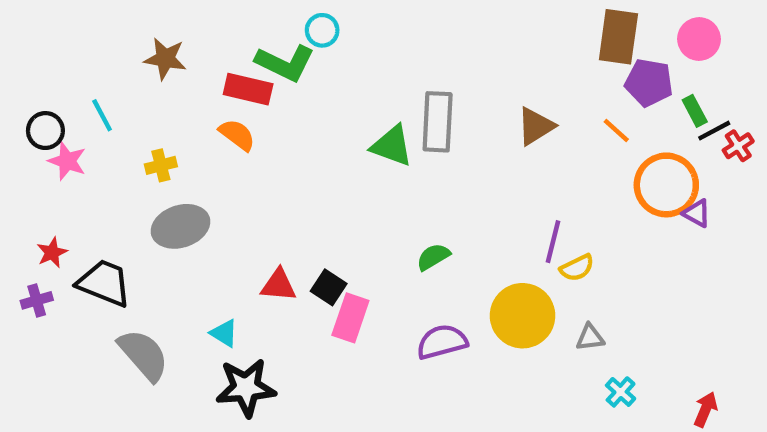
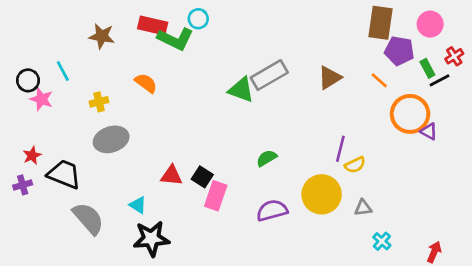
red rectangle: (248, 89) -> (153, 25), moved
gray rectangle: (438, 122) -> (269, 75), turned 57
red cross: (738, 146) -> (454, 56), moved

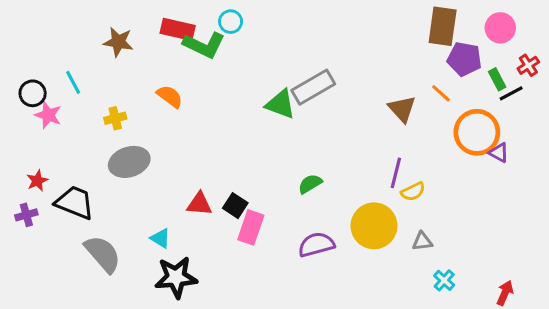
brown triangle: (330, 78) -> (402, 109), moved, turned -40

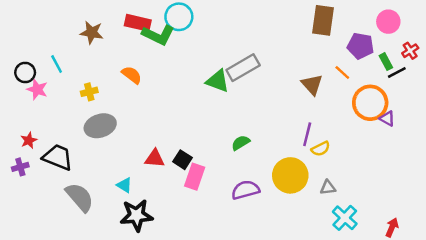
cyan circle: (231, 22) -> (179, 17), size x1.5
brown rectangle: (443, 26) -> (323, 20), moved
cyan cross: (444, 280) -> (345, 218), size x1.5

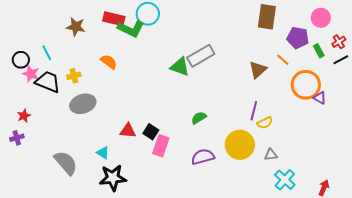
black line: (397, 72) -> (341, 60), moved
brown triangle: (312, 85) -> (258, 70), turned 30
black trapezoid: (58, 157) -> (48, 82), moved

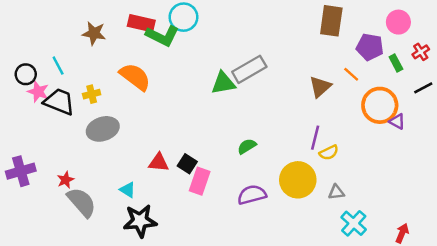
black line: (341, 60) -> (423, 88), moved
orange semicircle: (109, 62) -> (135, 77), size x1.5
green triangle: (180, 67) -> (223, 83), turned -30
red star: (24, 116) -> (65, 180), moved
purple cross: (17, 138) -> (21, 171), size x1.6

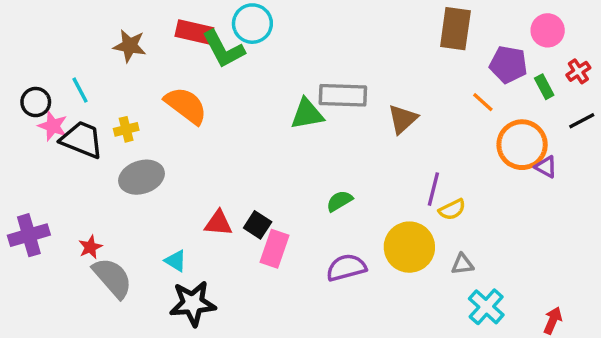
green L-shape: (162, 36) -> (223, 49), turned 36
gray rectangle: (249, 69) -> (343, 95), turned 32
brown triangle: (320, 87) -> (403, 119), moved

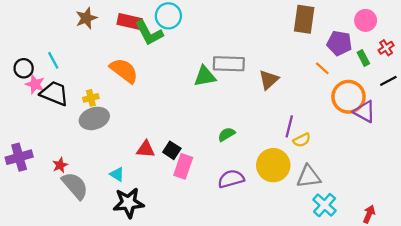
brown star: (130, 46) -> (86, 18), moved, turned -30
yellow cross: (126, 129) -> (91, 98), moved
purple triangle: (546, 167) -> (364, 112), size x1.5
gray triangle: (462, 264) -> (309, 177), size x1.6

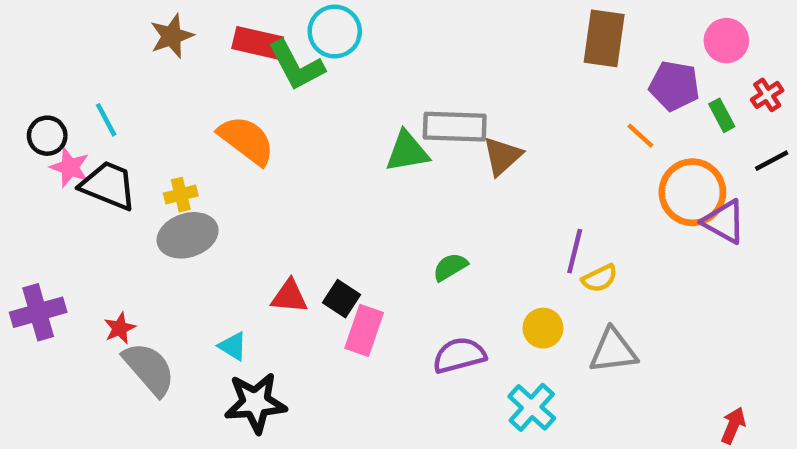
brown triangle: (269, 80) -> (502, 156), moved
yellow circle: (273, 165) -> (543, 328), size x0.6
cyan cross: (325, 205) -> (532, 407), moved

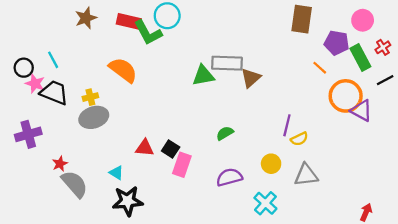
green rectangle: (722, 115) -> (360, 58), size x1.6
purple cross: (38, 312) -> (28, 134), moved

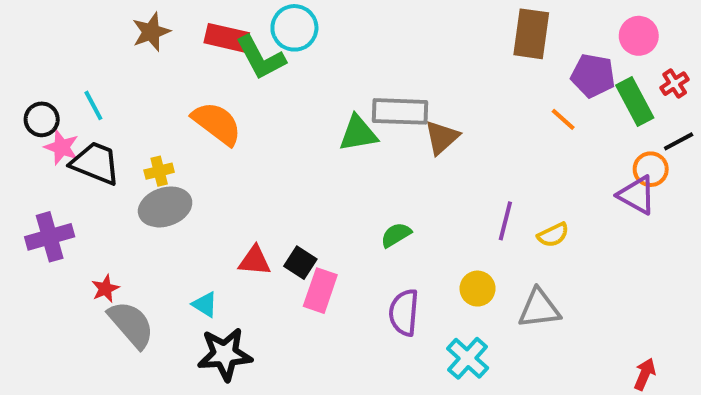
orange circle: (346, 96) -> (651, 169), moved, size x0.6
yellow semicircle: (299, 139) -> (553, 235), moved
purple semicircle: (229, 177) -> (404, 312), turned -70

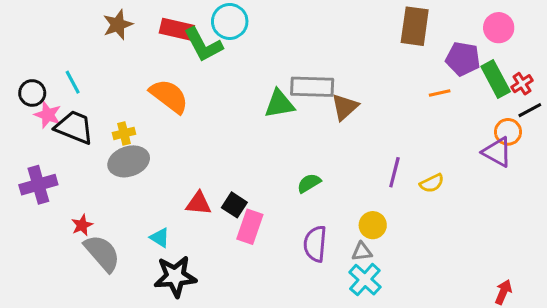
red cross: (675, 84) -> (522, 84), moved
orange line: (563, 119) -> (440, 93), turned -55
gray triangle: (539, 308) -> (362, 252), moved, size x0.6

